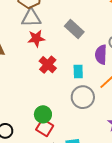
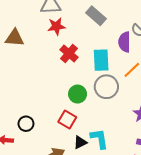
cyan rectangle: (78, 72) -> (101, 60), size x1.5
green circle: (43, 114) -> (78, 94), moved

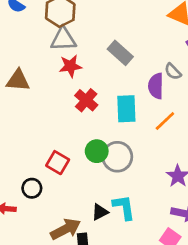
gray circle: (106, 87) -> (117, 157), moved
red square: (67, 119) -> (58, 163), moved

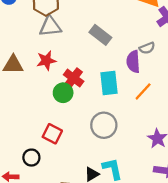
red star: (70, 66) -> (46, 61), moved
gray semicircle: (173, 71) -> (147, 48), turned -63
green circle: (97, 151) -> (63, 93), moved

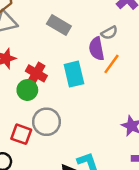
orange line: (143, 91) -> (111, 64), moved
gray circle: (104, 125) -> (46, 122), moved

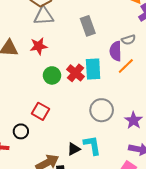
gray rectangle: (59, 25) -> (88, 26), turned 30
red cross: (36, 73) -> (76, 73), moved
gray circle: (46, 122) -> (102, 110), moved

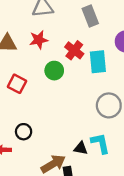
red cross: (76, 73) -> (74, 50), moved
red square: (40, 111) -> (17, 84), moved
black triangle: (74, 149) -> (81, 148), turned 40

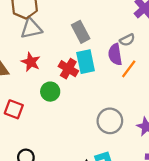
red star: (39, 40) -> (31, 62), turned -30
cyan rectangle: (98, 62) -> (86, 62), moved

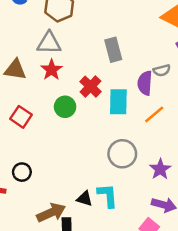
gray triangle: (31, 28) -> (49, 43), moved
cyan rectangle: (86, 62) -> (118, 102), moved
orange line: (129, 69) -> (154, 114), moved

